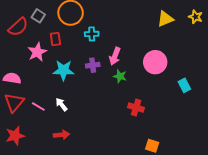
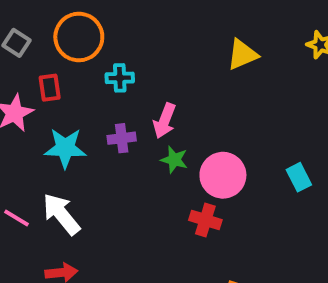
yellow triangle: (165, 19) -> (242, 55), moved
pink circle: (155, 62) -> (223, 175), moved
white arrow: (61, 104) -> (61, 214), size x1.6

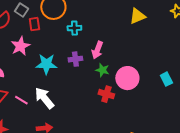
red rectangle: (50, 88) -> (34, 24), moved
red cross: (205, 220) -> (106, 94), moved

